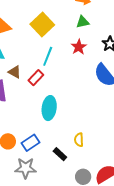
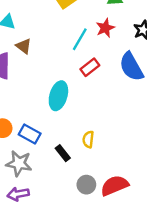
cyan line: (48, 56) -> (80, 39), moved
red rectangle: (36, 78) -> (90, 67), moved
blue rectangle: (30, 143) -> (30, 134), turned 54

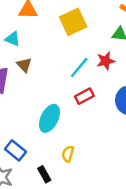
yellow semicircle: (88, 139) -> (68, 154), moved

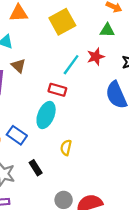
red rectangle: (84, 96) -> (57, 90), moved, turned 48
blue rectangle: (15, 150) -> (17, 135), moved
black rectangle: (44, 174) -> (36, 168), moved

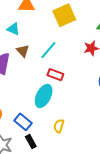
cyan line: (71, 65) -> (48, 50), moved
blue rectangle: (17, 135) -> (23, 122), moved

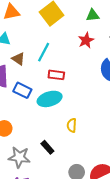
cyan ellipse: (44, 96) -> (50, 99), turned 60
blue rectangle: (23, 122) -> (22, 90), moved

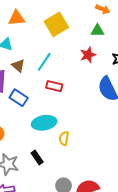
cyan ellipse: (50, 99) -> (44, 123), moved

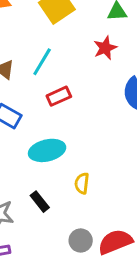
red rectangle: (54, 86) -> (59, 96), turned -35
yellow semicircle: (64, 138) -> (82, 183), moved

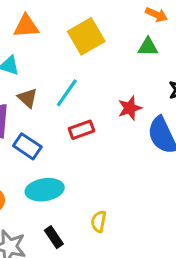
red star: (105, 48) -> (130, 108), moved
cyan ellipse: (47, 150) -> (45, 190), moved

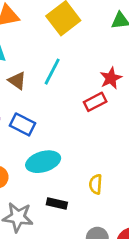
red rectangle: (81, 130) -> (95, 102), moved
black rectangle: (54, 237) -> (57, 204), turned -36

